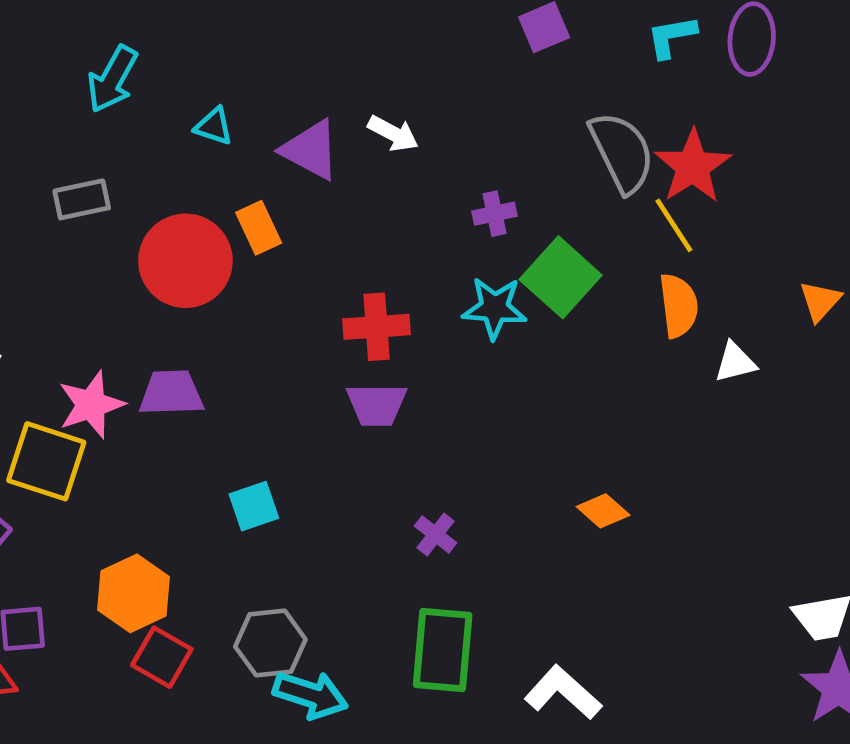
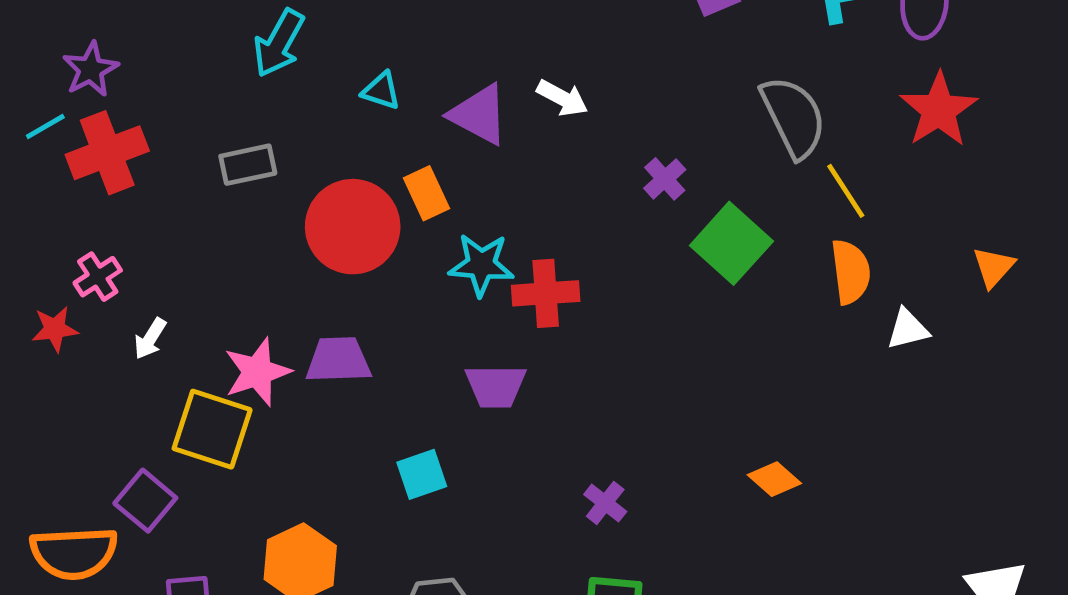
red star: (693, 166) -> (939, 110), moved
purple cross: (495, 214) -> (665, 179), turned -30
cyan star: (495, 308) -> (481, 265), moved
purple trapezoid: (377, 405) -> (496, 386), moved

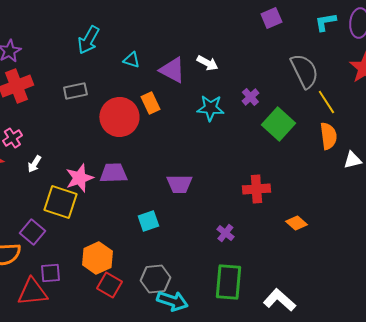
cyan star: (481, 265) -> (210, 108), moved
red cross: (546, 293) -> (256, 189), moved

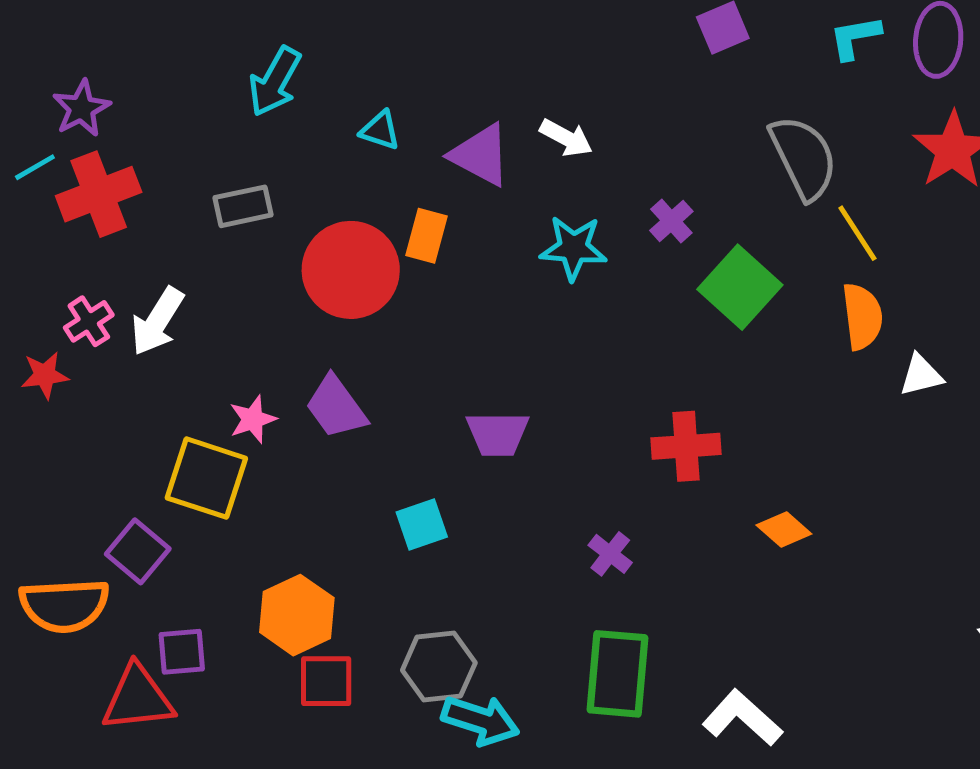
orange rectangle: (150, 103) -> (427, 236), turned 40
white arrow: (34, 164) -> (157, 321), moved, size x1.6
purple trapezoid: (113, 173) -> (336, 407), turned -124
pink star: (79, 178) -> (253, 419), size x0.7
red square: (109, 285) -> (326, 681), turned -30

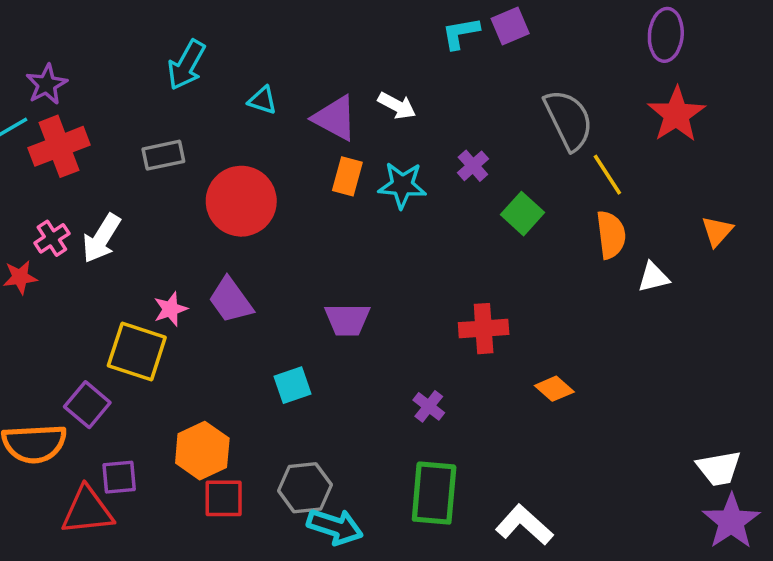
cyan L-shape: (855, 37) -> (461, 33), moved
orange rectangle: (427, 236) -> (347, 176), moved
green square: (740, 287) -> (523, 214), size x0.7

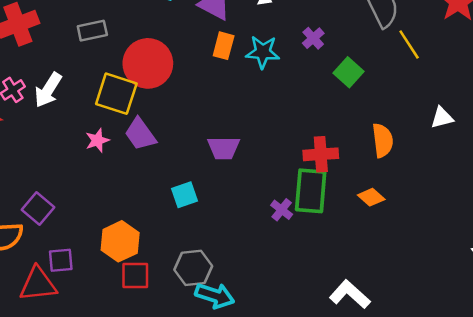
orange semicircle: (611, 235) -> (383, 140), moved
yellow square: (137, 352) -> (116, 94), moved
green rectangle: (434, 493) -> (311, 191), moved

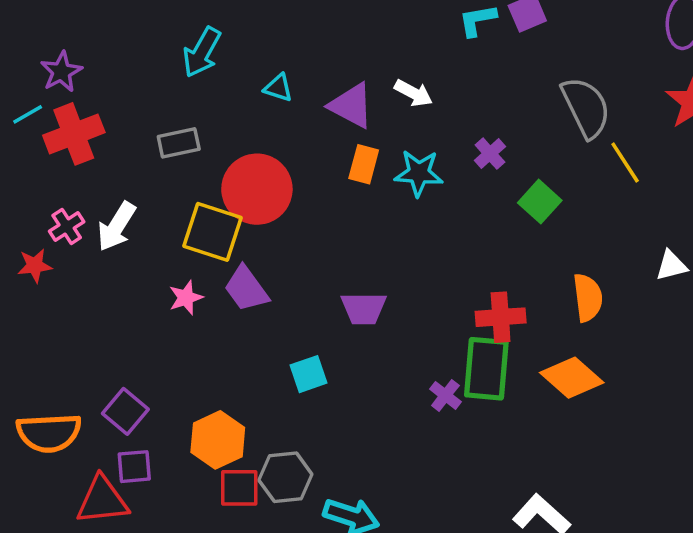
orange diamond: (371, 197) -> (572, 378), size x1.6
purple square: (38, 209) -> (125, 411), moved
gray hexagon: (193, 268) -> (285, 477), moved

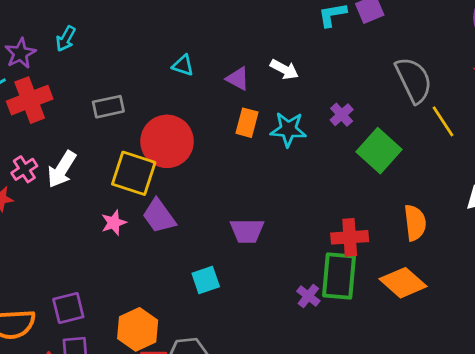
cyan arrow: (202, 52) -> (66, 39), moved, size x0.7
purple triangle: (351, 106) -> (238, 79), size x0.7
green square: (540, 202) -> (379, 151), size x1.4
purple square: (125, 411) -> (68, 308), turned 36

